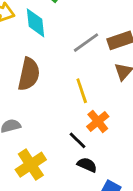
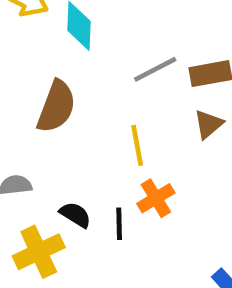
black line: (78, 140) -> (119, 224), turned 36
black semicircle: (87, 165) -> (75, 215), moved

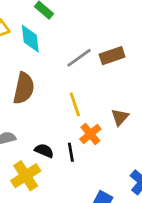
brown triangle: (208, 124) -> (120, 117), moved

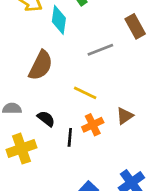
brown rectangle: (112, 56) -> (135, 26), moved, turned 65
yellow line: (75, 104) -> (85, 93), turned -60
black semicircle: (44, 151) -> (46, 119), moved

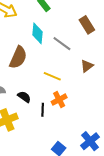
cyan diamond: (59, 20) -> (37, 33), moved
gray line: (100, 50) -> (62, 44), turned 60
brown triangle: (125, 116) -> (87, 66), moved

